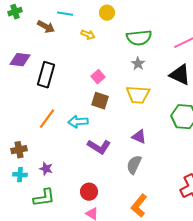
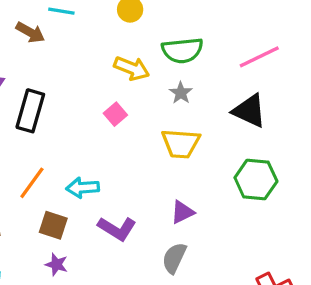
yellow arrow: (88, 35) -> (132, 68), moved, size x1.5
brown square: (100, 101) -> (53, 225), moved
purple triangle: (139, 137) -> (182, 212), turned -49
purple star: (46, 169) -> (57, 264), moved

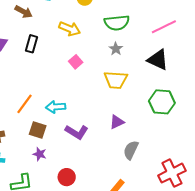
yellow arrow: (132, 68) -> (70, 29), moved
black rectangle: (30, 111) -> (32, 44), moved, size x0.7
gray semicircle: (174, 258) -> (131, 150), moved

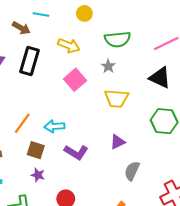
black rectangle: (32, 44) -> (30, 61), size x1.5
gray star: (116, 49) -> (108, 66), moved
pink square: (76, 62) -> (75, 80), size x1.5

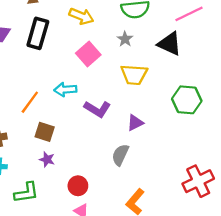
black triangle: (160, 78) -> (170, 44), moved
cyan arrow: (54, 126) -> (65, 90), moved
purple L-shape: (76, 152) -> (97, 109), moved
gray semicircle: (132, 171) -> (120, 155), moved

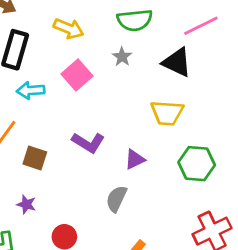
yellow trapezoid: (134, 75) -> (167, 113), moved
cyan arrow: (65, 90) -> (31, 90), moved
green hexagon: (187, 100) -> (197, 164), moved
brown square: (45, 132) -> (35, 158), moved

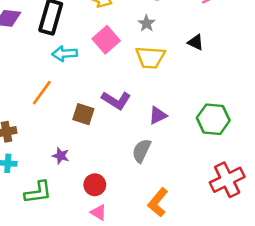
black triangle: (177, 62) -> (196, 42), moved, size x0.6
yellow trapezoid: (167, 113) -> (150, 57), moved
brown square: (35, 158) -> (83, 114), moved

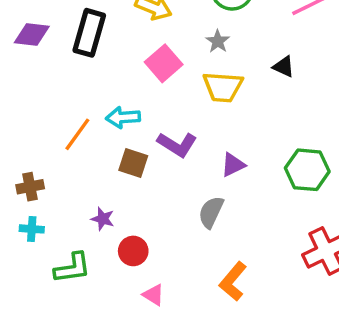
cyan arrow: (65, 54) -> (123, 117), moved
red circle: (95, 185) -> (133, 251), moved

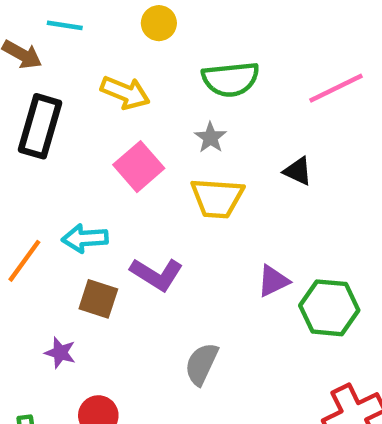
purple triangle: (233, 165) -> (273, 281), moved
purple star: (103, 219) -> (60, 353), moved

